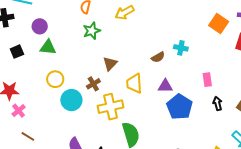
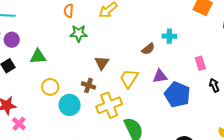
purple circle: (40, 26) -> (12, 40), moved
green star: (92, 31) -> (79, 33), turned 30
yellow trapezoid: (134, 83) -> (129, 79), turned 45
brown cross: (93, 84) -> (88, 85), turned -32

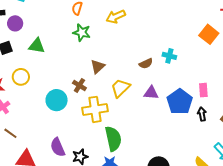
pink rectangle: (200, 63) -> (203, 90), moved
yellow circle: (50, 87) -> (21, 77), moved
blue pentagon: (177, 95) -> (180, 102), moved

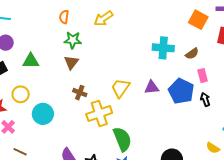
cyan cross: (169, 56) -> (163, 48), size x1.5
brown semicircle: (146, 63) -> (192, 54), moved
brown triangle: (98, 67) -> (71, 62), moved
cyan circle: (57, 100) -> (43, 114), moved

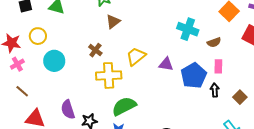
brown triangle: (71, 62) -> (113, 21), moved
green semicircle: (122, 139) -> (124, 106), turned -110

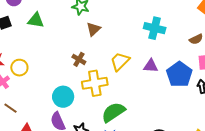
cyan cross: (188, 29) -> (155, 28), moved
yellow circle: (38, 36) -> (19, 68), moved
cyan circle: (54, 61) -> (63, 97), moved

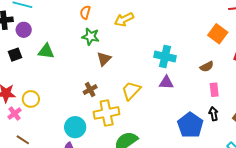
brown cross: (79, 59) -> (90, 90), turned 32
purple triangle: (151, 66) -> (166, 83), moved
blue pentagon: (179, 74) -> (190, 125), moved

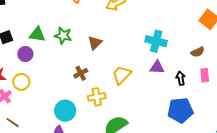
purple circle: (24, 30) -> (25, 54), moved
green star: (91, 37) -> (63, 36), moved
yellow cross: (107, 113) -> (97, 97), size x0.7
black arrow: (214, 114) -> (181, 78), moved
blue pentagon: (190, 125) -> (180, 110), turned 30

